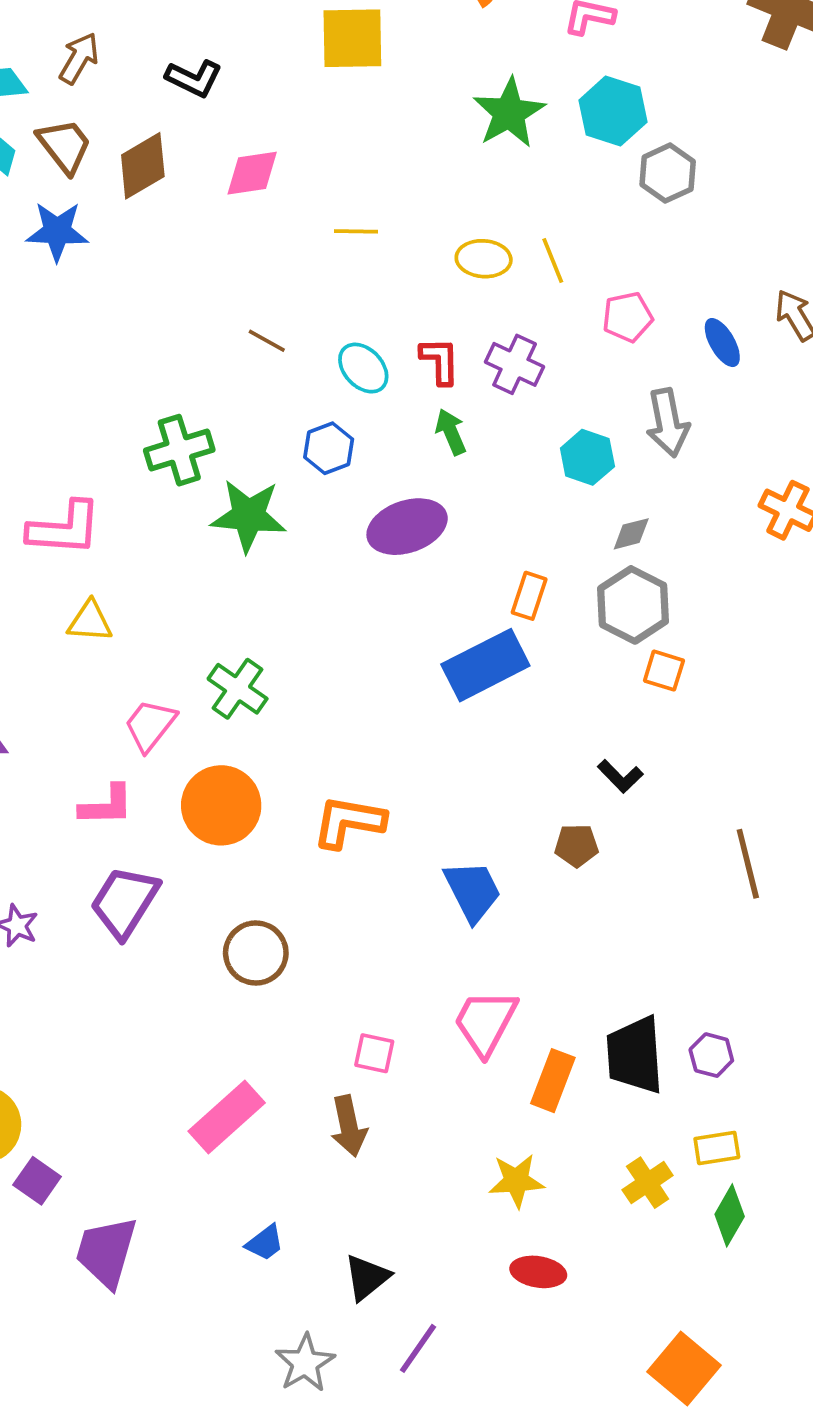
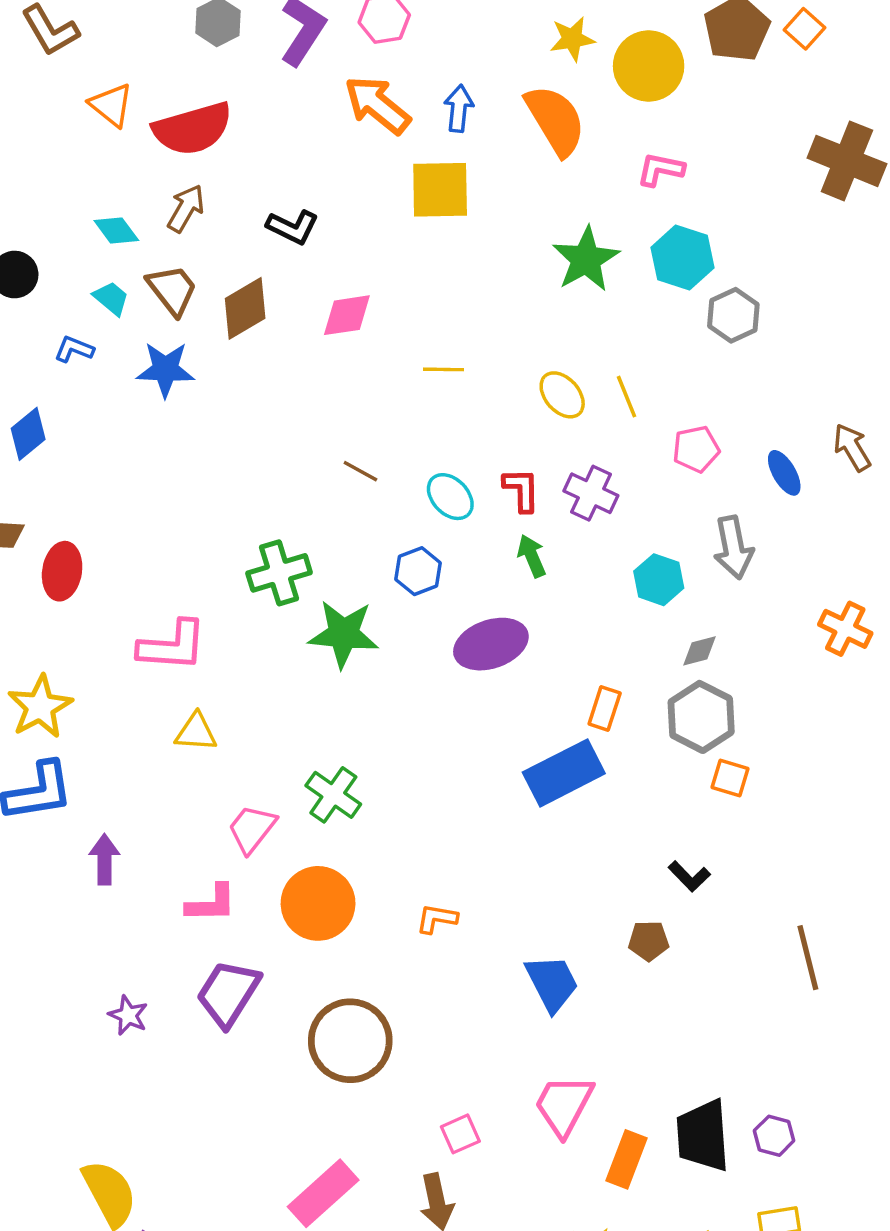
yellow ellipse: (484, 259) -> (562, 395), turned 45
orange L-shape: (349, 822) -> (437, 919), size x0.6
brown circle: (256, 953) -> (350, 1041), size x1.4
pink square: (374, 1053) -> (460, 1134), turned -36

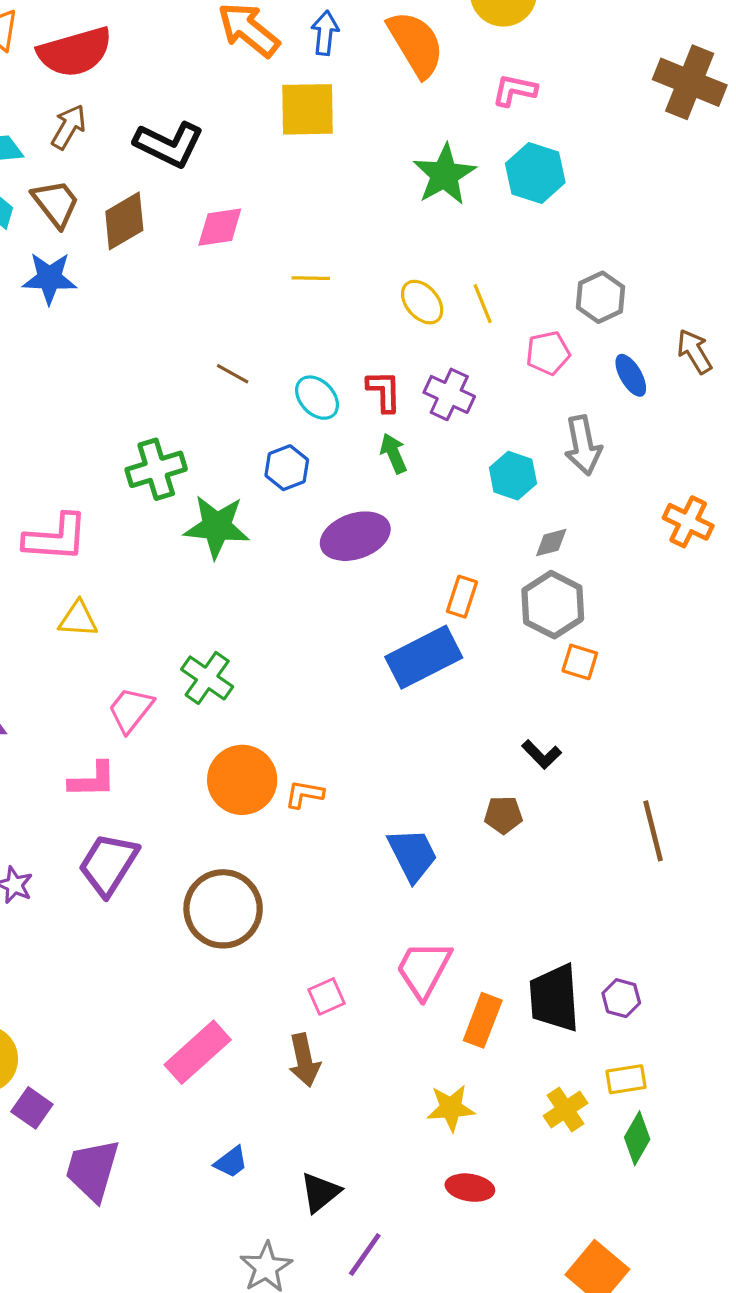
black L-shape: (293, 227) -> (169, 144), size x1.4
gray hexagon: (733, 315) -> (601, 297), moved
orange circle: (318, 903) -> (242, 780), moved

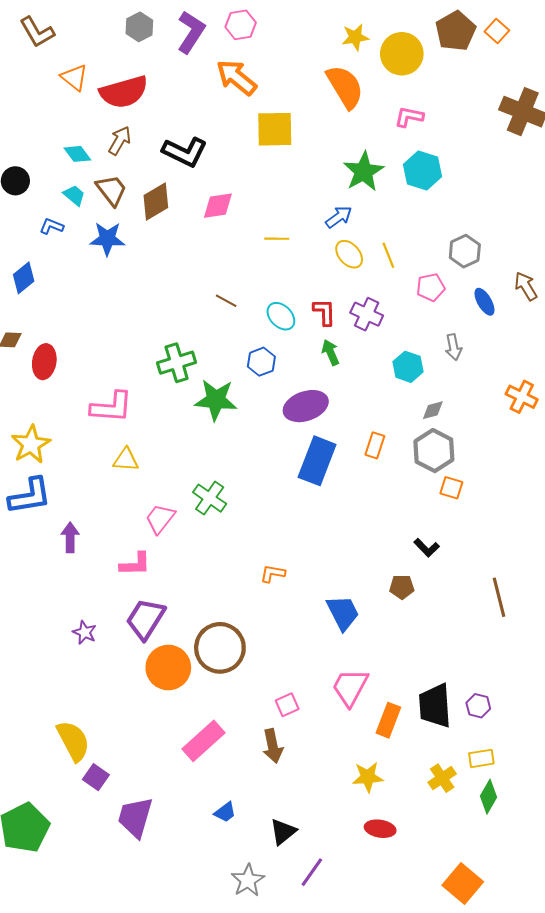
blue arrow: (325, 33) -> (339, 217), moved, turned 48
gray arrow: (583, 445) -> (453, 347), size x0.7
blue rectangle: (424, 657) -> (317, 461), moved, turned -42
orange circle: (242, 780) -> (168, 668), moved

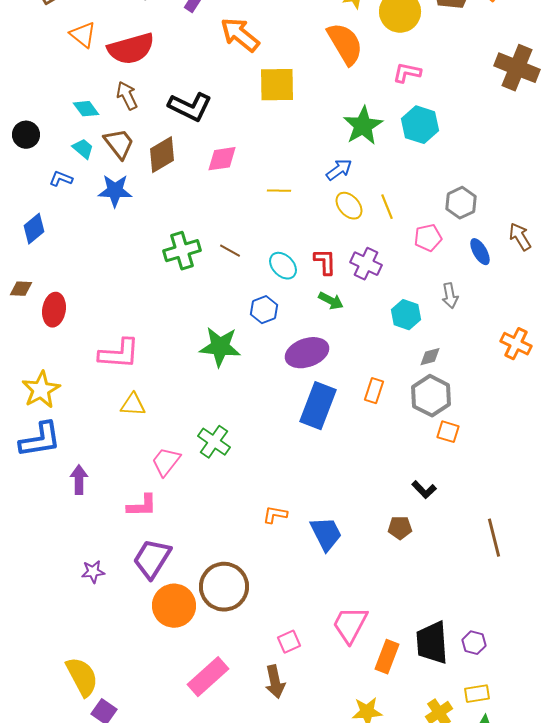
brown arrow: (120, 141) -> (127, 96), turned -56
green arrow: (331, 352) -> (331, 301), turned 140
green cross: (177, 363) -> (182, 251), moved
blue trapezoid: (343, 613) -> (326, 534), moved
purple star: (85, 632) -> (93, 572), turned -30

